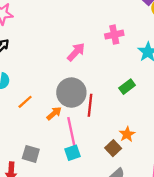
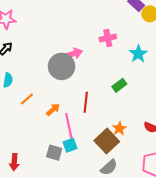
pink arrow: (76, 52) -> (73, 54), turned 30
gray circle: (71, 93) -> (62, 66), moved
brown square: (113, 148) -> (107, 141), size x1.6
gray square: (31, 154) -> (54, 153), moved

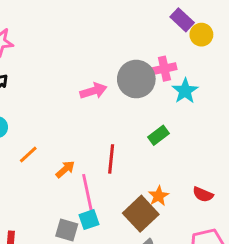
pink cross: (108, 38) -> (164, 69), moved
gray circle: (62, 66) -> (136, 79), moved

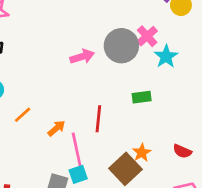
pink cross: (164, 69) -> (147, 36), turned -30
green rectangle: (159, 135) -> (142, 97), turned 30

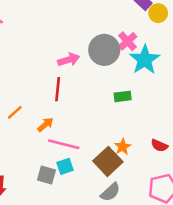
cyan star: (166, 57) -> (145, 60), size x1.4
red line: (98, 119) -> (58, 89), moved
pink line: (77, 150) -> (64, 144), turned -64

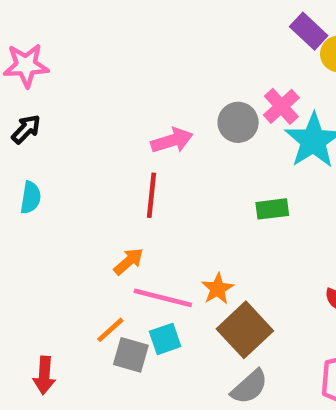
gray circle: (104, 50) -> (238, 122), size x0.7
orange line: (15, 112) -> (110, 330), moved
orange star: (123, 147) -> (218, 289), moved

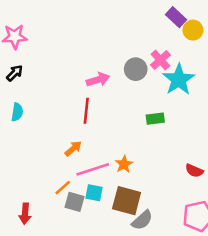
pink line: (163, 298) -> (93, 169), turned -32
brown square: (245, 330) -> (127, 201), moved, turned -32
cyan square: (165, 339) -> (94, 193), turned 30

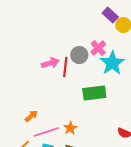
red line: (86, 111) -> (65, 67), moved
green rectangle: (155, 119) -> (94, 93), size x1.6

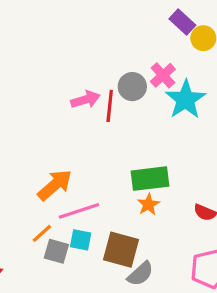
green rectangle: (94, 93) -> (150, 179), moved
orange arrow: (31, 116) -> (55, 185), size x1.6
orange star: (70, 128) -> (148, 204), moved

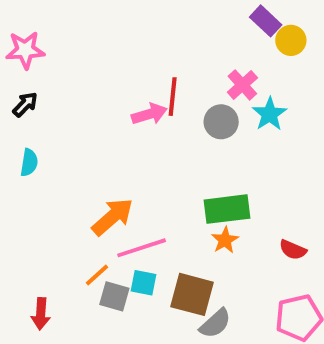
gray circle: (132, 87) -> (221, 122), moved
cyan star: (186, 99) -> (270, 114), size x0.7
red line: (110, 106) -> (173, 97), moved

